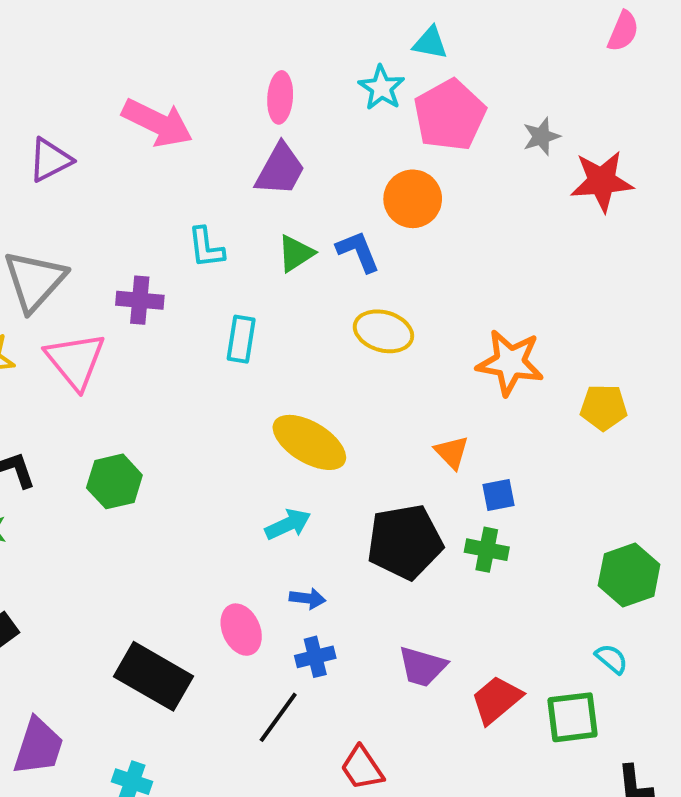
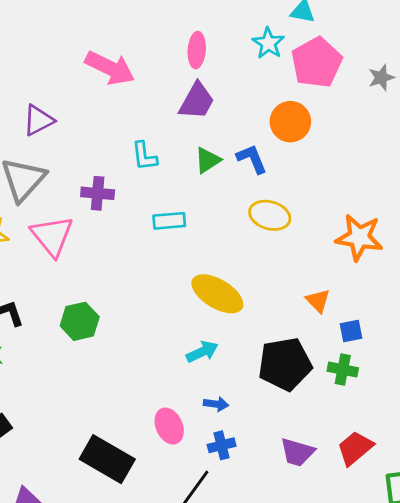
purple triangle: (50, 160) -> (38, 120), moved
cyan rectangle: (241, 339) -> (169, 221), turned 76
red trapezoid: (496, 700) -> (355, 448), moved

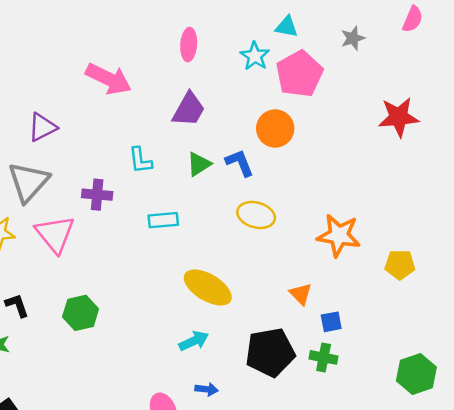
pink ellipse: (197, 50) -> (189, 45), moved
gray star: (381, 78) -> (353, 38), moved

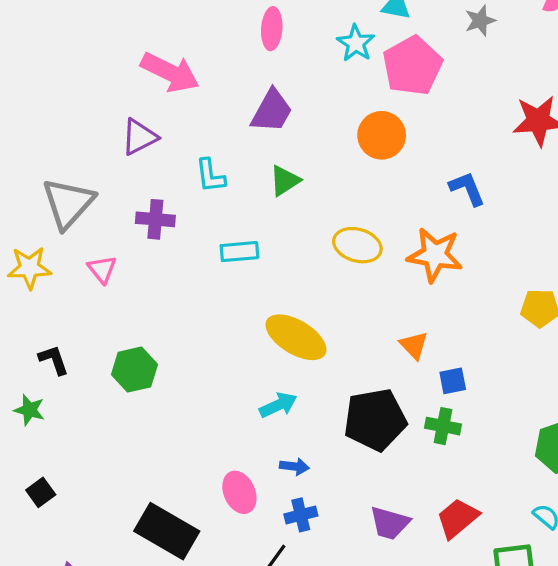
purple triangle: (42, 127) -> (139, 137), moved
blue L-shape: (240, 163) -> (467, 189), moved
pink triangle: (55, 234) -> (102, 269), size x0.6
orange star: (339, 235) -> (435, 255), moved

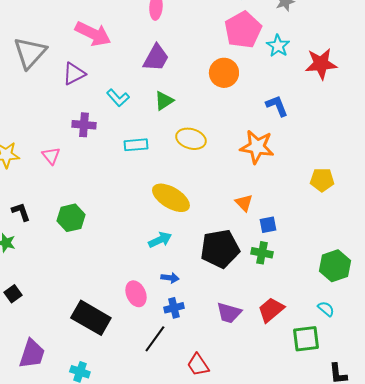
cyan star: (356, 43) -> (278, 46), moved
cyan L-shape: (210, 176) -> (118, 98), turned -35
gray triangle: (68, 203) -> (30, 53), moved
yellow ellipse: (357, 245) -> (191, 139), moved

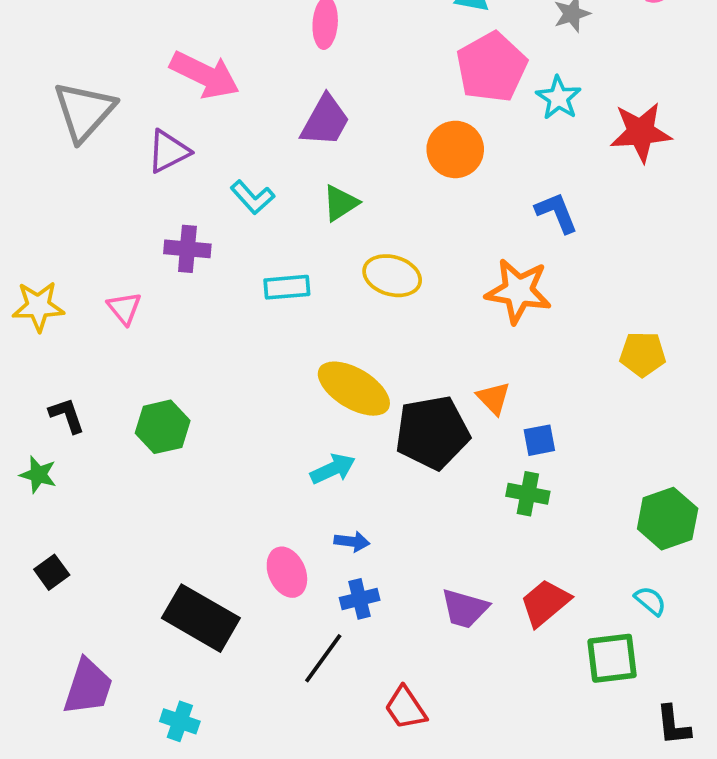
black pentagon: (220, 249) -> (432, 433), moved

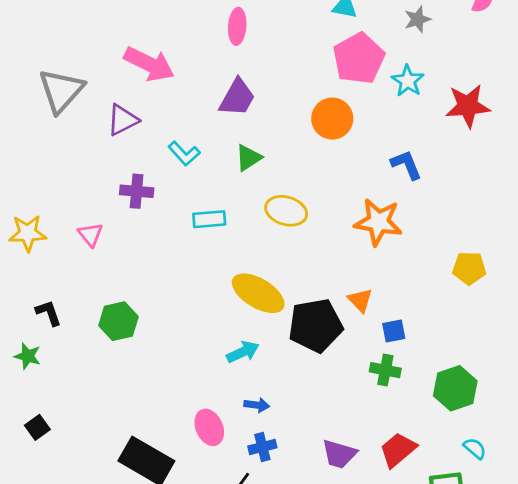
green hexagon: (668, 519) -> (455, 388), moved

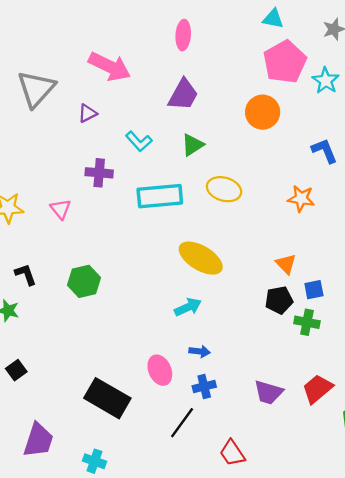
purple triangle: (123, 120) -> (87, 113), size x0.7
cyan rectangle: (209, 219) -> (160, 196), size x1.6
orange star: (378, 222) -> (301, 199), size x0.7
black pentagon: (315, 325) -> (279, 300), moved, size x0.6

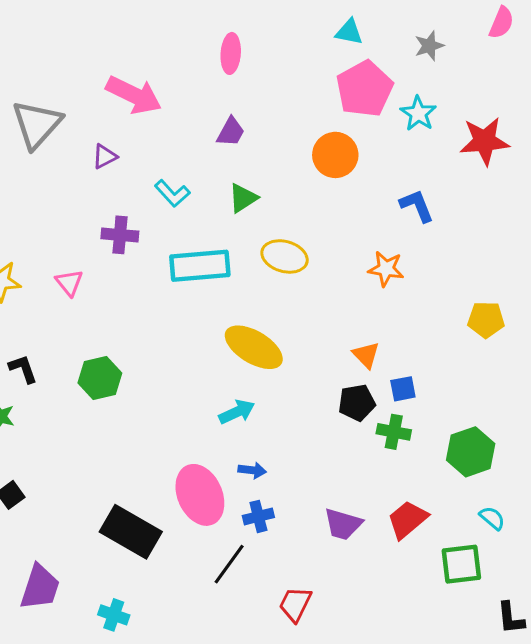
purple trapezoid: (183, 95) -> (231, 132), size x0.7
pink ellipse: (160, 370) -> (200, 495), size x1.5
red trapezoid: (232, 453) -> (295, 604), turned 60

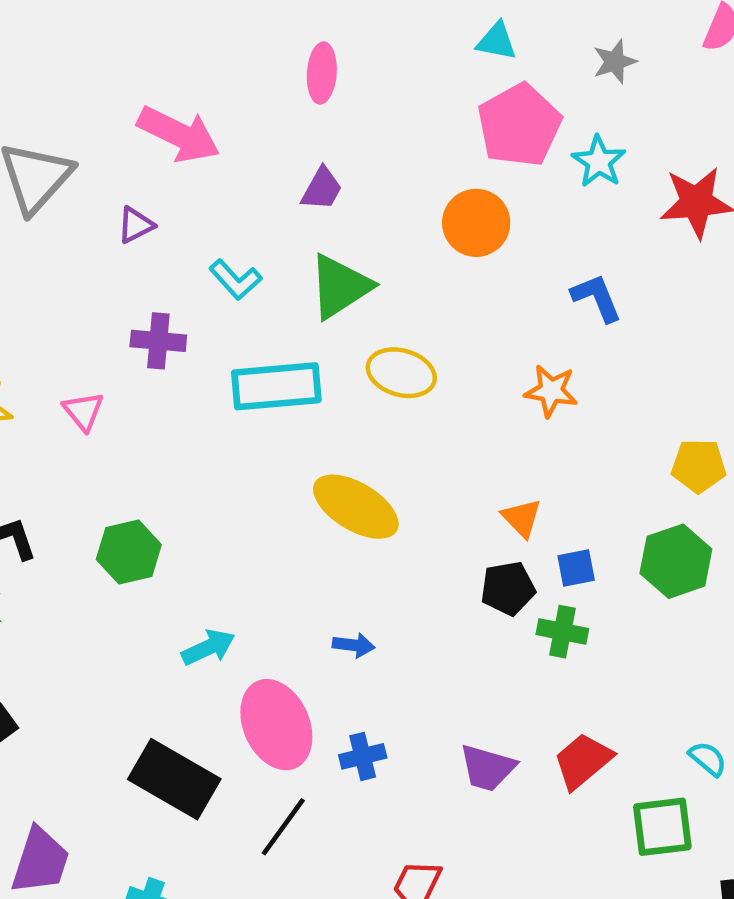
green triangle: (243, 198) -> (340, 286), size x1.5
cyan arrow: (237, 412) -> (208, 647), moved
green hexagon: (471, 452) -> (676, 561), moved
blue arrow: (252, 470) -> (354, 645), moved
black line: (229, 564) -> (283, 827), moved

